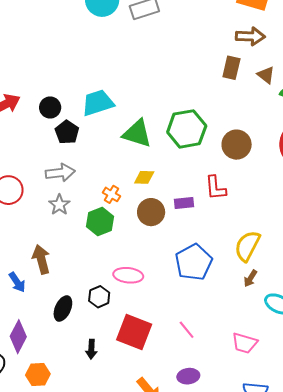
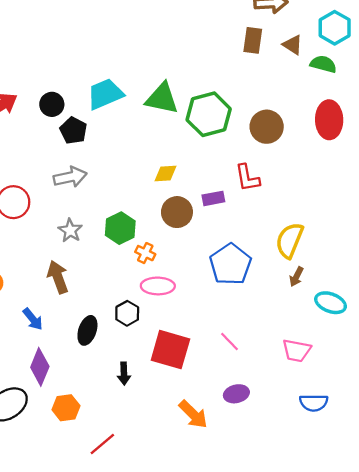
green triangle: (137, 133) -> (162, 98), moved
orange cross: (111, 194) -> (145, 253), moved
gray star: (59, 205) -> (70, 230), moved
blue arrow: (17, 282) -> (33, 319), moved

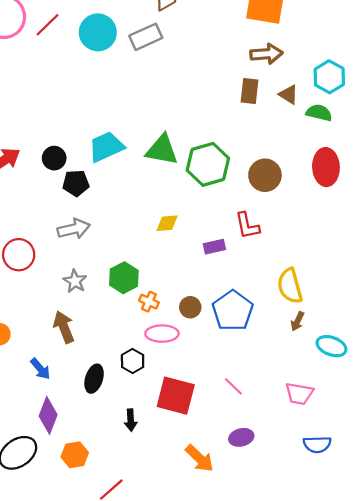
black pentagon: (73, 130) -> (76, 183), turned -30
brown circle: (177, 212) -> (190, 307), moved, size x0.7
yellow semicircle: (290, 240) -> (290, 286), turned -36

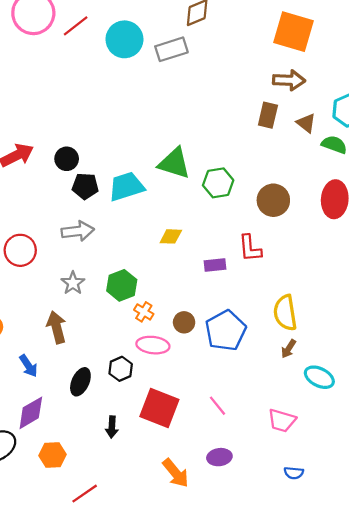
cyan trapezoid: (106, 147) -> (126, 187), moved
green hexagon: (208, 164) -> (218, 183), size x0.7
purple diamond: (48, 415) -> (31, 413), turned 32
blue semicircle: (317, 444) -> (294, 473), size x0.7

